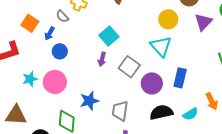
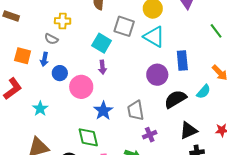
gray square: (129, 67) -> (124, 26), moved
pink circle: (55, 82) -> (81, 87), moved

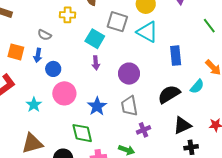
yellow cross: (63, 21) -> (67, 15), moved
purple circle: (157, 75) -> (129, 74), moved
pink circle: (81, 87) -> (64, 93), moved

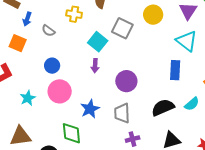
cyan triangle: (147, 32) -> (187, 41), moved
blue arrow: (38, 55) -> (27, 19), moved

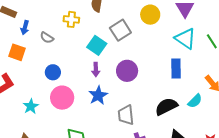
gray square: (122, 28) -> (120, 30), turned 35
purple circle: (126, 81) -> (127, 71), moved
blue star: (90, 109) -> (98, 95), moved

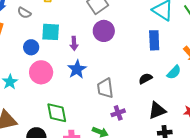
cyan square: (97, 45) -> (51, 32), moved, turned -30
purple circle: (127, 71) -> (104, 31), moved
black semicircle: (166, 107) -> (145, 79), size x0.6

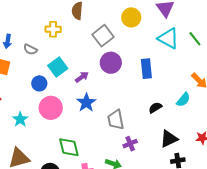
cyan square: (51, 32) -> (58, 67), turned -36
blue rectangle: (154, 40) -> (146, 69), moved
purple arrow: (74, 43) -> (82, 77), turned -120

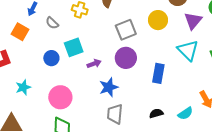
blue star: (86, 103) -> (109, 87), moved
pink circle: (51, 108) -> (60, 97), moved

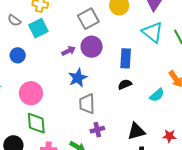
cyan square: (74, 47) -> (38, 28), moved
purple arrow: (94, 64) -> (69, 51), moved
black semicircle: (156, 113) -> (125, 84), moved

